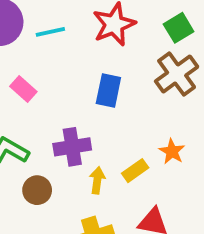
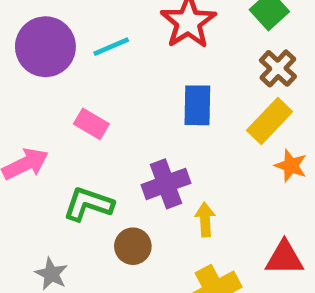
brown cross: (177, 74) -> (278, 68), size x0.7
yellow rectangle: (135, 171) -> (270, 121), moved, size x1.4

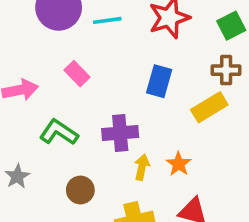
brown cross: (278, 68) -> (226, 70), turned 32
orange star: (291, 166) -> (179, 164), moved
brown circle: (133, 246) -> (80, 190), moved

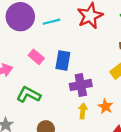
blue rectangle: (159, 81) -> (63, 60), moved
purple cross: (120, 133) -> (81, 85), moved

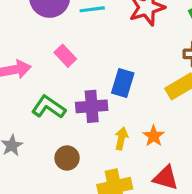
blue rectangle: (63, 60) -> (123, 83), moved
purple cross: (81, 85) -> (92, 106), moved

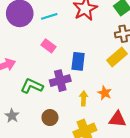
pink rectangle: (65, 56) -> (48, 46), moved

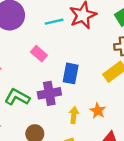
cyan line: (49, 16) -> (54, 22), moved

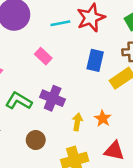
blue rectangle: (71, 73) -> (95, 60), moved
purple cross: (49, 93) -> (53, 98), turned 30

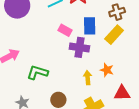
pink rectangle: (43, 56) -> (65, 30), moved
purple cross: (53, 98) -> (79, 47), moved

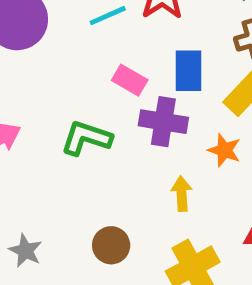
orange star: (107, 70) -> (224, 150), moved
green L-shape: (37, 72) -> (86, 138), moved

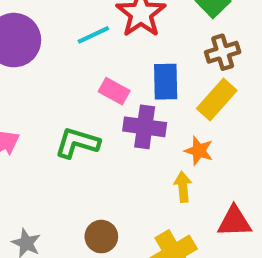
yellow arrow: (182, 194) -> (183, 187), moved

